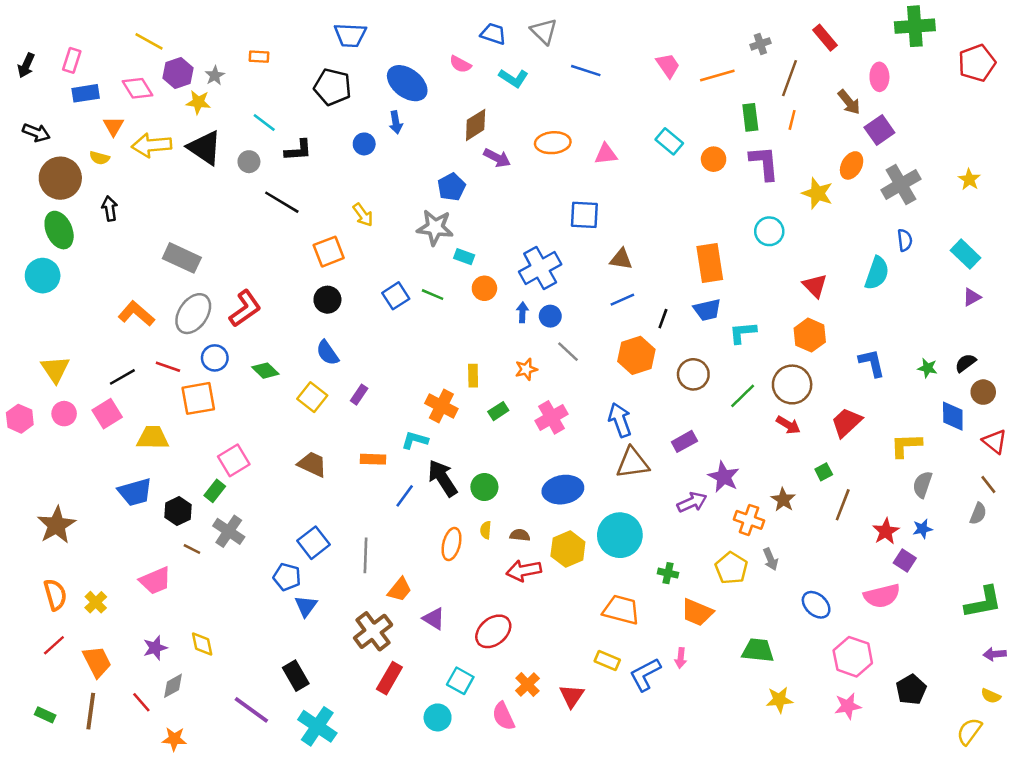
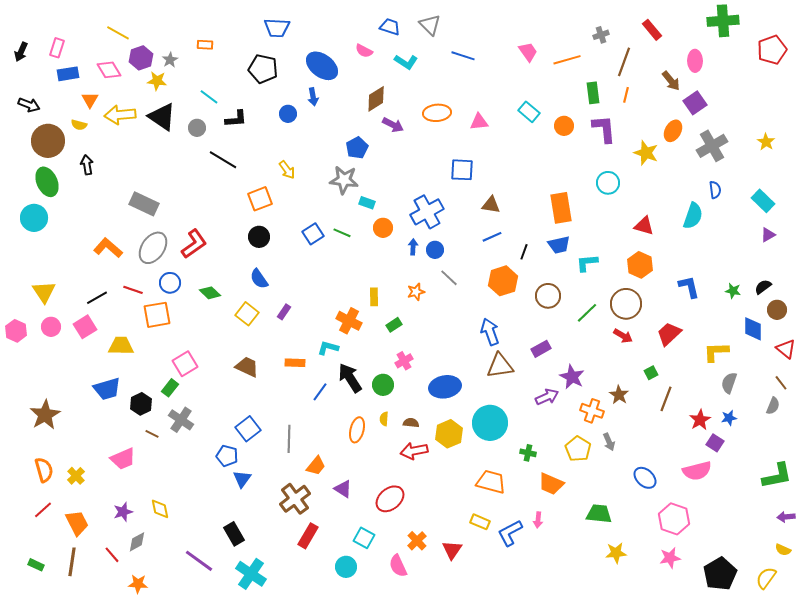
red triangle: (815, 286) -> (644, 226), turned -30
pink cross: (552, 417) -> (404, 361), moved, size x0.7
black pentagon: (911, 690) -> (720, 574), moved, size x1.4

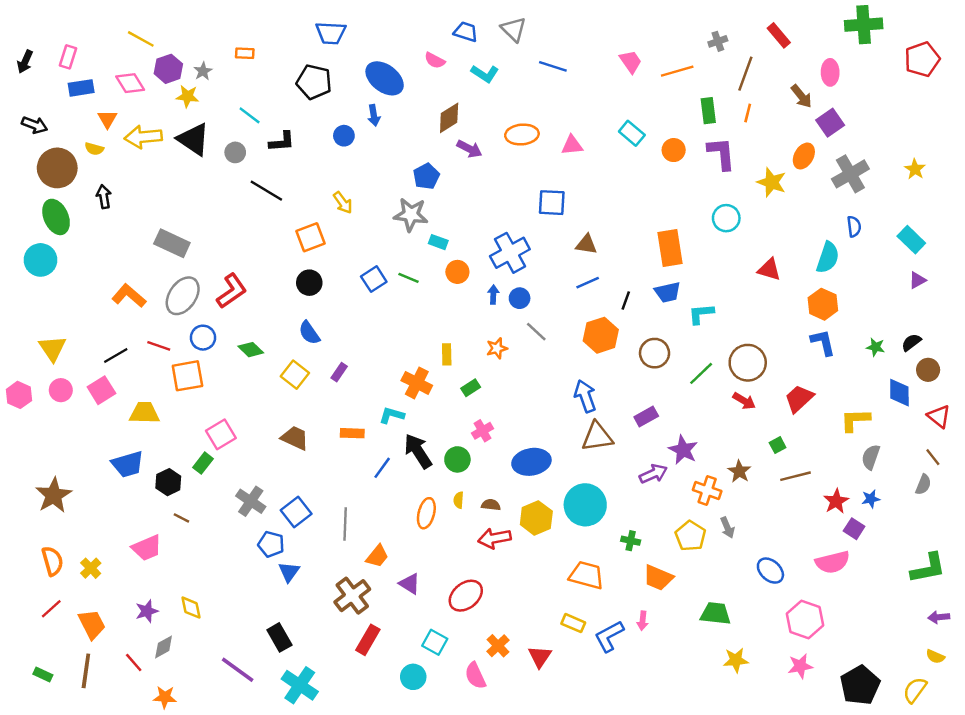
orange hexagon: (640, 265) -> (823, 304), moved
brown line: (666, 399) -> (795, 476), turned 55
gray cross: (181, 420) -> (251, 501), moved

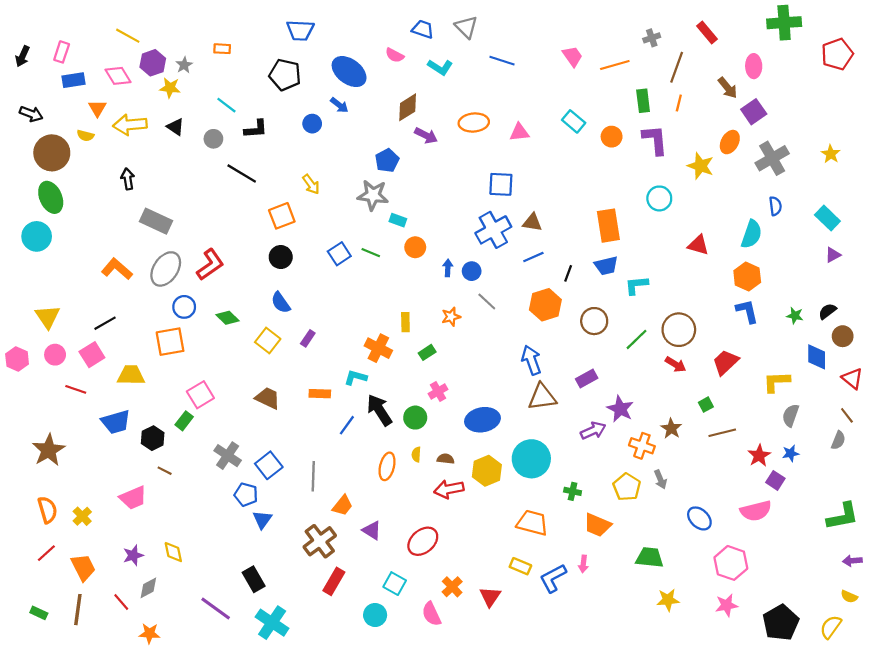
blue arrow: (374, 115) -> (339, 105), turned -42
black triangle: (193, 139) -> (175, 127), size x0.6
black arrow: (104, 197) -> (128, 179), moved
blue cross: (510, 253) -> (493, 230), moved
red line: (159, 346) -> (76, 389), moved

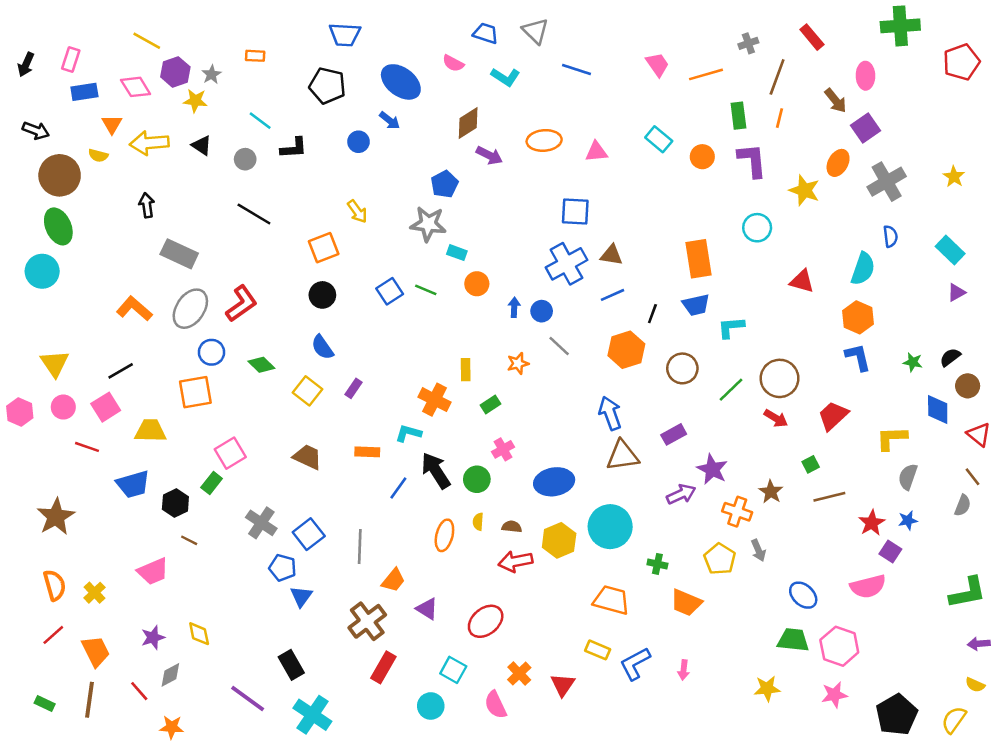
black line: (242, 173) -> (254, 214), moved
green trapezoid: (650, 558) -> (793, 640), moved
pink arrow: (583, 564) -> (684, 670), moved

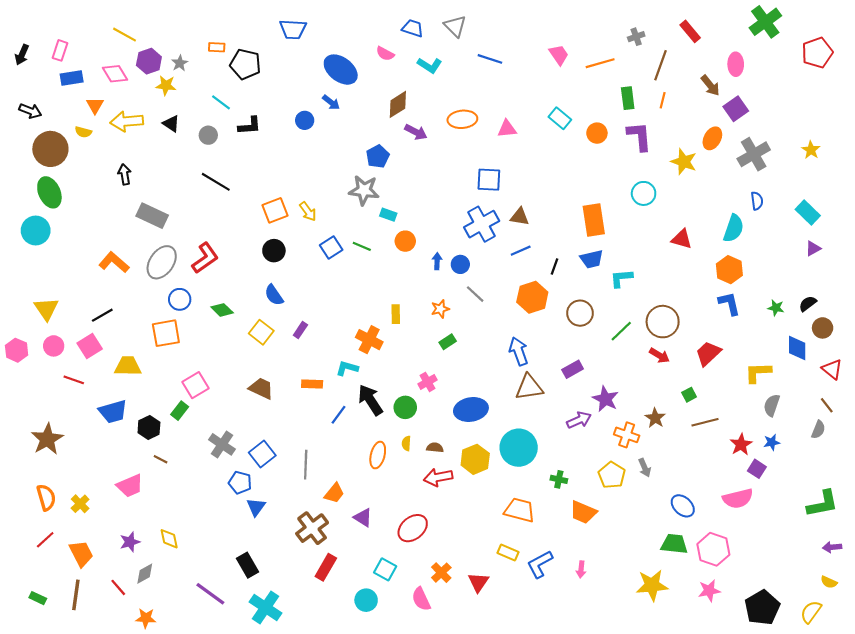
green cross: (900, 26) -> (765, 22), turned -32
black pentagon: (327, 86) -> (245, 64), moved
yellow arrow: (357, 211) -> (308, 211), moved
green rectangle: (491, 405) -> (448, 342), moved
yellow star: (767, 689) -> (652, 585), size x1.4

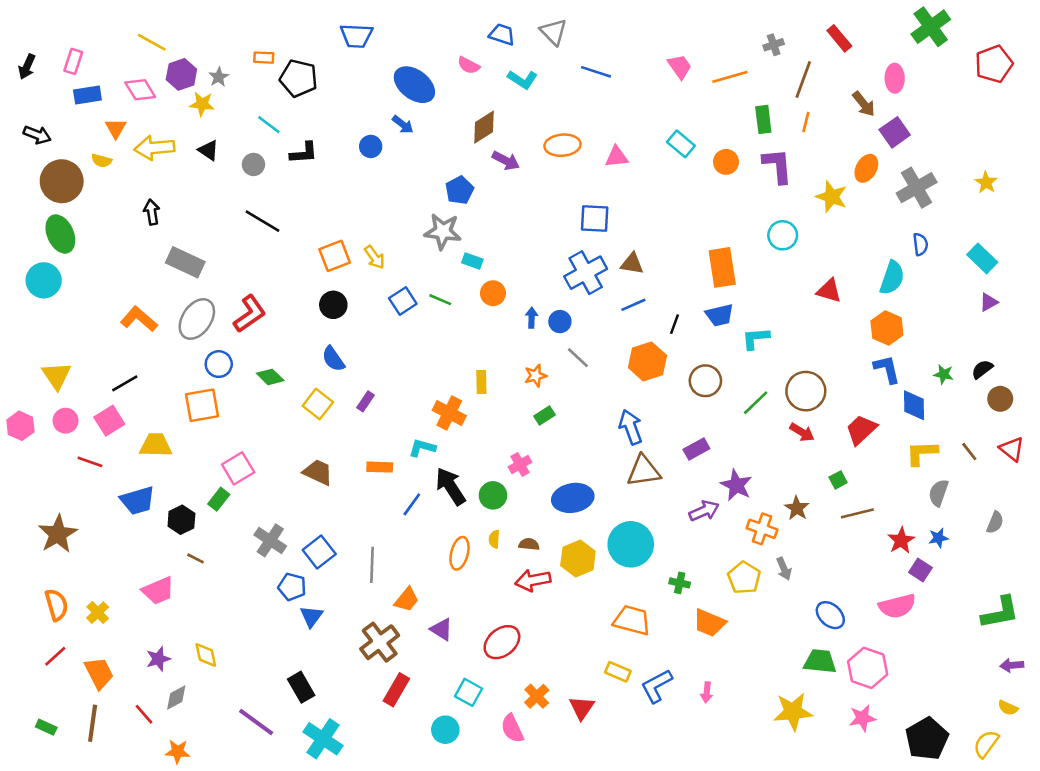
blue diamond: (797, 348) -> (914, 405), moved
brown line: (827, 405) -> (969, 452), moved

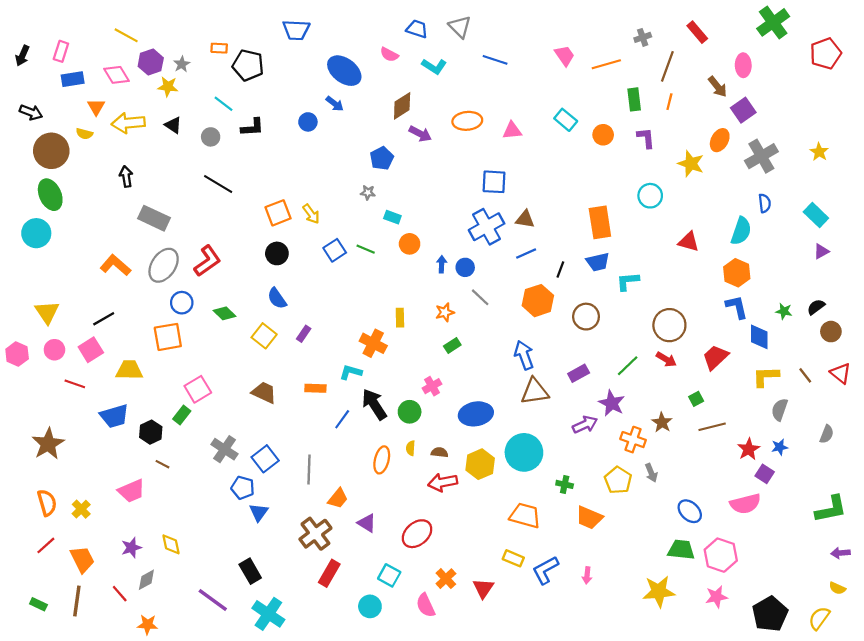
purple L-shape: (778, 166) -> (646, 138), size x0.7
gray star: (443, 231) -> (368, 193), size x0.5
green line: (756, 403) -> (628, 366), moved

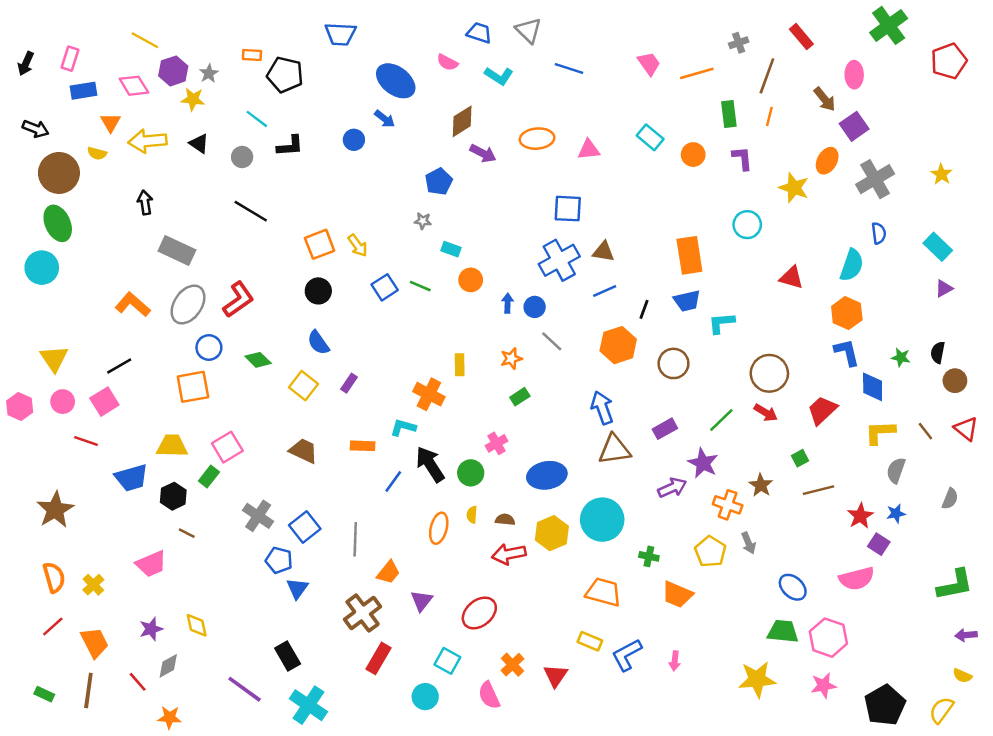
black semicircle: (816, 307) -> (938, 352), turned -42
yellow trapezoid: (129, 370) -> (172, 446), moved
purple triangle: (367, 523) -> (422, 601), turned 36

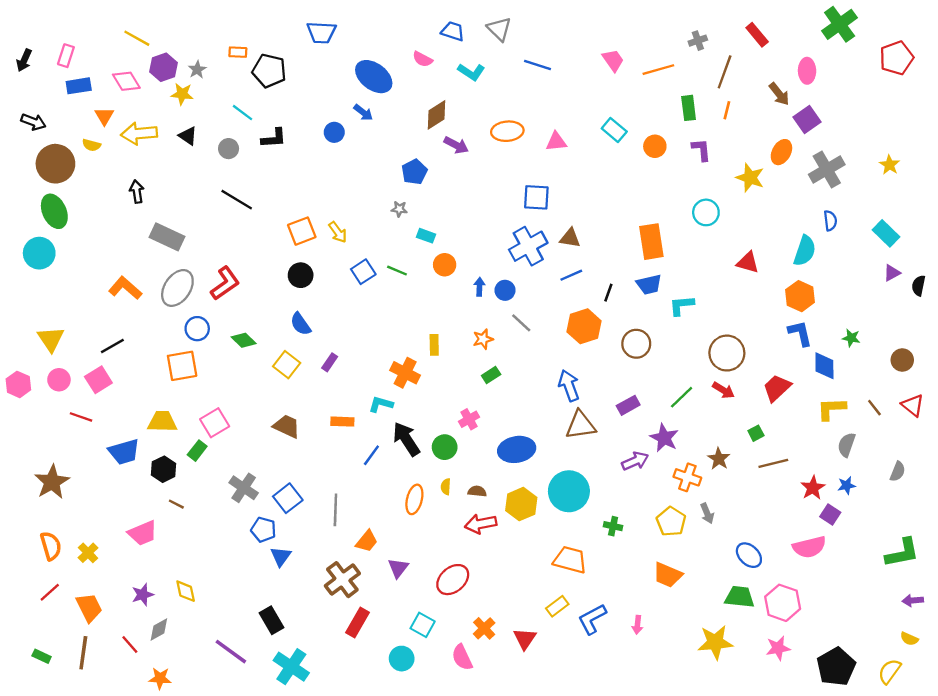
black semicircle: (938, 352) -> (919, 286), moved
orange trapezoid: (677, 595) -> (668, 575), moved
yellow rectangle: (590, 641) -> (557, 606), turned -60

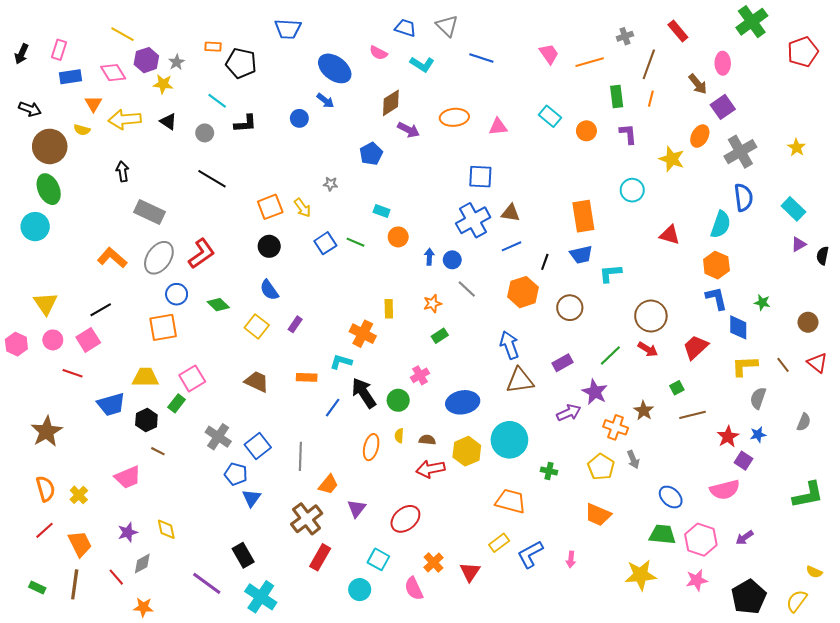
gray star: (399, 209) -> (331, 184), moved
blue semicircle: (830, 221) -> (744, 197), size x1.5
purple arrow: (913, 600) -> (745, 538), moved, turned -30

